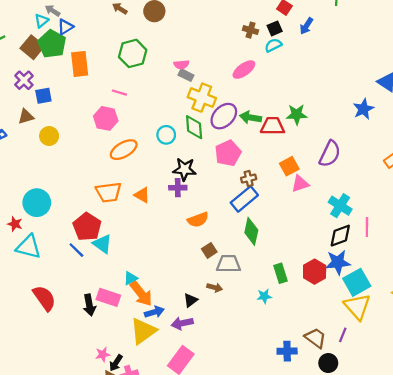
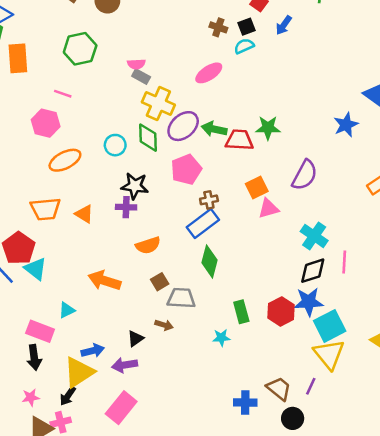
orange arrow: (141, 294) -> (104, 281), moved, turned 144
black arrow: (89, 305) -> (34, 357), moved
black arrow: (116, 363) -> (68, 396), moved

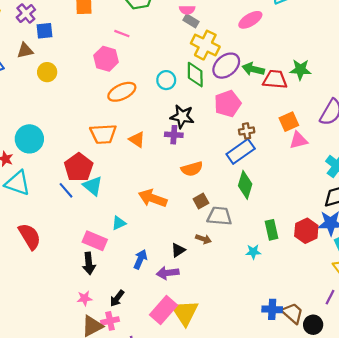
blue arrow: (93, 351) -> (140, 259), turned -54
yellow triangle: (79, 372) -> (185, 313), moved, turned -32
brown trapezoid: (279, 389) -> (292, 313), moved

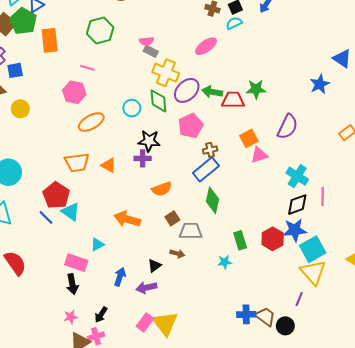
pink rectangle: (163, 310) -> (145, 322), size x0.7

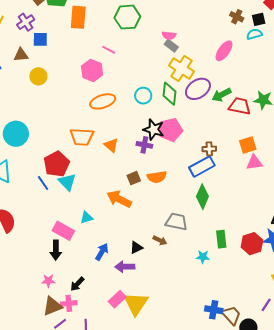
pink ellipse: (206, 46) -> (224, 51), turned -30
green arrow: (212, 92) -> (222, 95), turned -48
pink pentagon: (191, 126) -> (171, 130), moved
brown square: (172, 218) -> (134, 178), moved

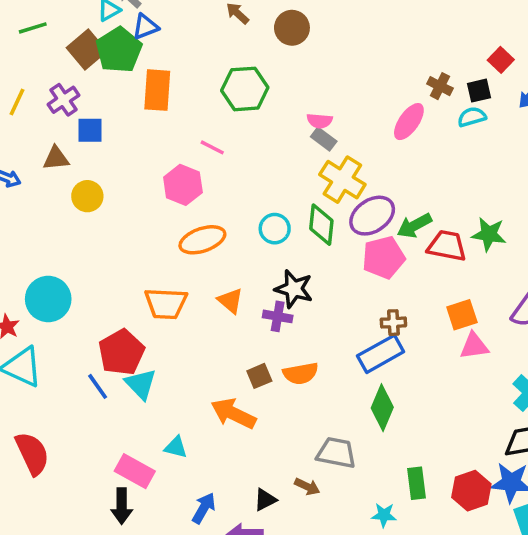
pink ellipse: (224, 51) -> (409, 122), moved
pink pentagon: (171, 130) -> (384, 258), moved
orange triangle: (111, 145) -> (230, 301), moved
cyan triangle: (86, 218) -> (176, 447), turned 32

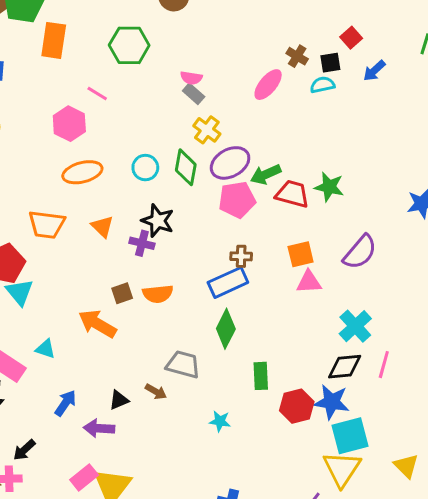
yellow cross: (342, 180) -> (207, 130), size x0.7
green rectangle: (416, 483) -> (261, 376), moved

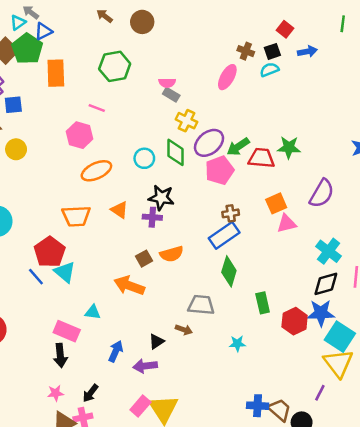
blue arrow: (374, 71) -> (307, 51), turned -138
cyan square: (350, 436) -> (340, 337), turned -32

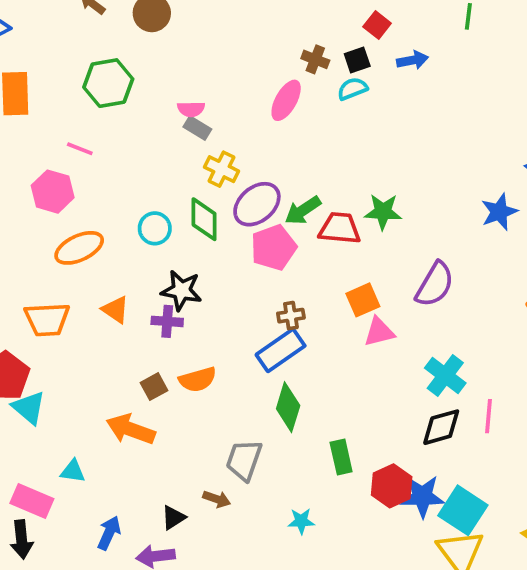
gray trapezoid: (201, 305) -> (244, 460), turned -76
blue star: (321, 313) -> (422, 496), moved

